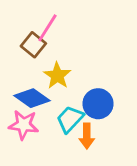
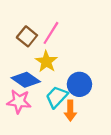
pink line: (47, 28) -> (51, 33), moved

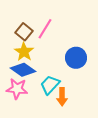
yellow star: (46, 62) -> (24, 52), moved
blue circle: (79, 84) -> (76, 58), moved

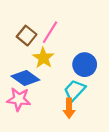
yellow star: (24, 52) -> (43, 58), moved
cyan trapezoid: (50, 85) -> (75, 90), moved

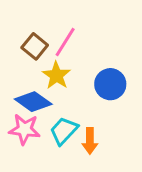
cyan trapezoid: (75, 90) -> (64, 131), moved

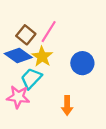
blue diamond: (33, 102) -> (18, 56), moved
cyan trapezoid: (64, 131) -> (31, 78), moved

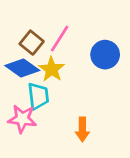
blue circle: (82, 63) -> (105, 55), moved
cyan trapezoid: (31, 78) -> (38, 96), turned 130

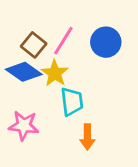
blue circle: (105, 55) -> (106, 42), moved
cyan trapezoid: (38, 96) -> (72, 102), moved

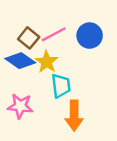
pink line: (63, 41) -> (54, 34), turned 30
orange arrow: (87, 137) -> (74, 116), size x1.4

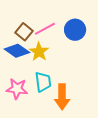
cyan trapezoid: (61, 86) -> (43, 82), moved

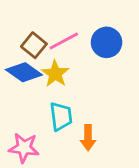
pink star: (17, 89) -> (24, 148), moved
orange arrow: (62, 97) -> (88, 138), size x0.7

